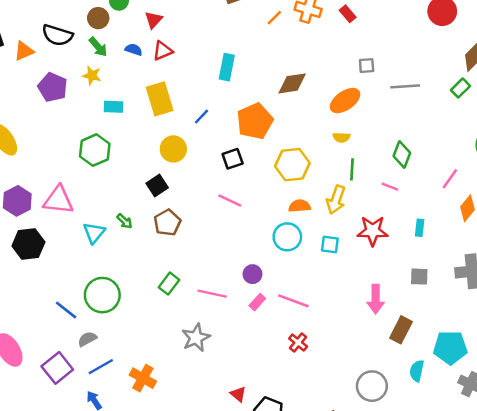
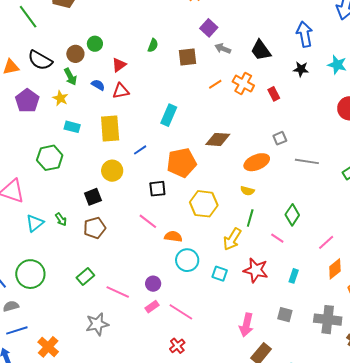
gray square: (367, 66) -> (280, 138), turned -32
orange semicircle: (299, 206) -> (173, 236), moved

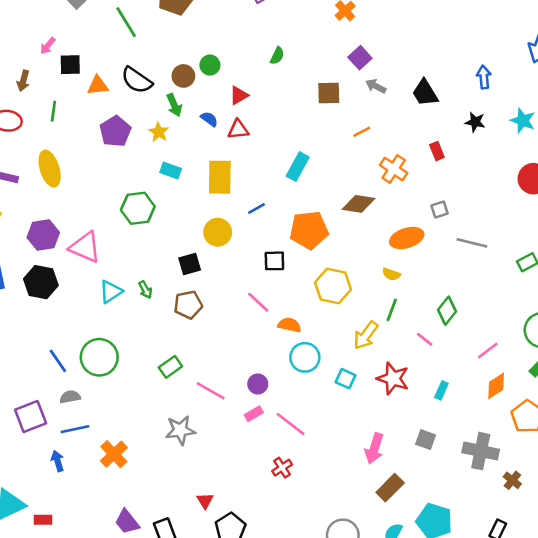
blue arrow: (305, 34) -> (484, 77), size x0.7
green semicircle: (153, 45) -> (277, 56), moved
orange cross: (243, 83) -> (394, 169), moved

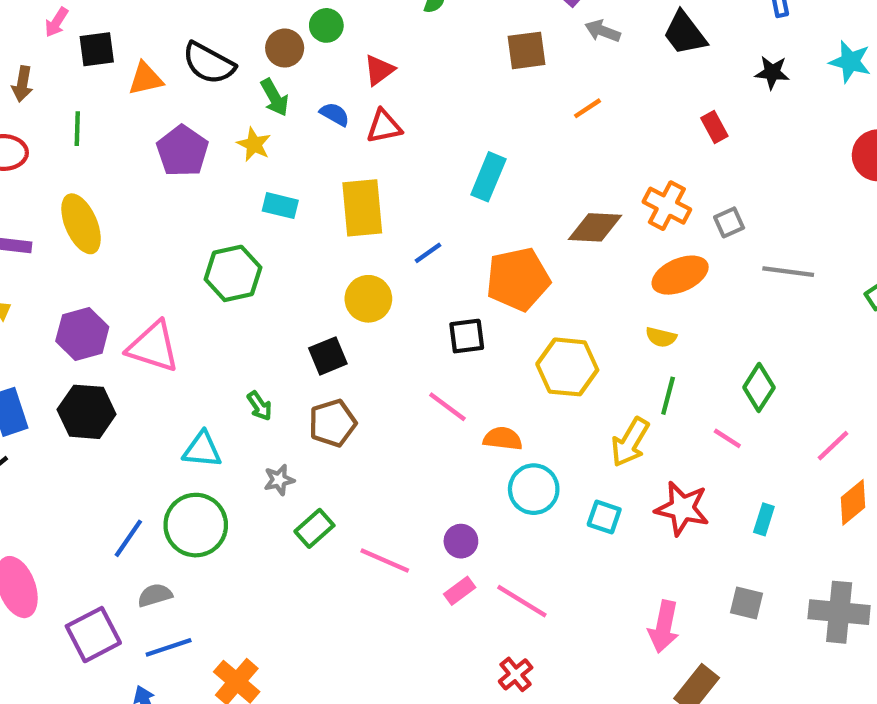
orange cross: (394, 169) -> (667, 206), moved
cyan triangle: (111, 292) -> (202, 450), moved, turned 45
blue line: (58, 361) -> (128, 538), turned 75
gray star: (180, 430) -> (279, 480), moved, size x0.6

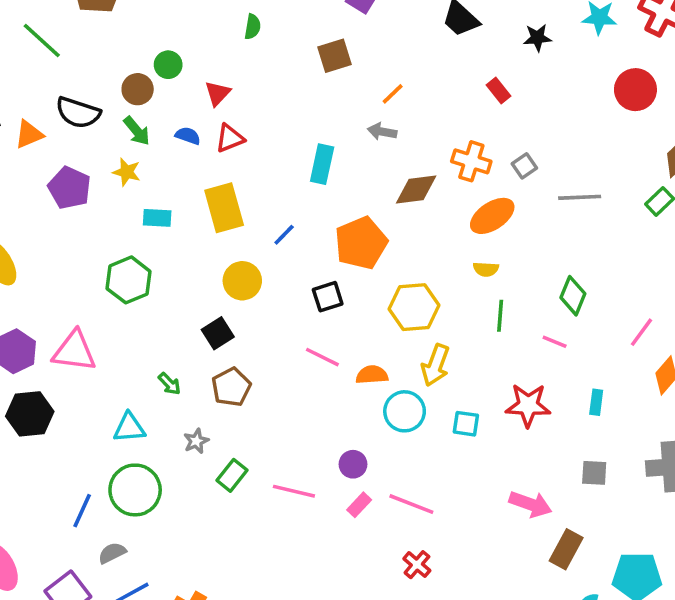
gray arrow: (603, 31) -> (382, 132), moved
yellow arrow: (630, 442) -> (435, 365), moved
pink arrow: (664, 627) -> (530, 504), turned -72

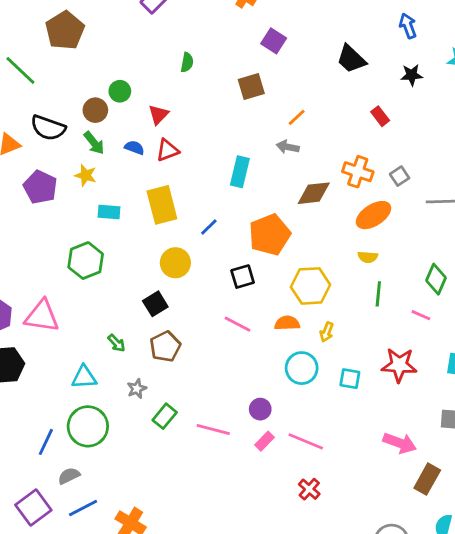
yellow arrow: (435, 365) -> (327, 332), size x0.6
orange semicircle: (372, 375) -> (287, 323), moved

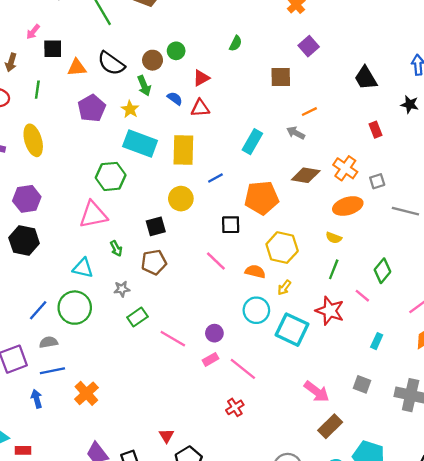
cyan rectangle: (109, 212) -> (140, 143), size x1.8
pink triangle: (42, 316) -> (93, 215), moved, turned -36
red star: (399, 365) -> (330, 311), moved
cyan square: (350, 379) -> (292, 330), size x1.8

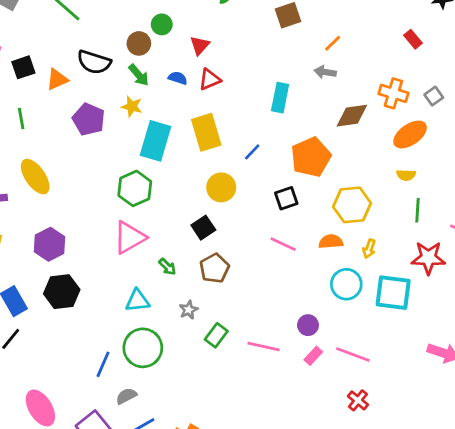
cyan rectangle: (140, 143) -> (156, 141), turned -76

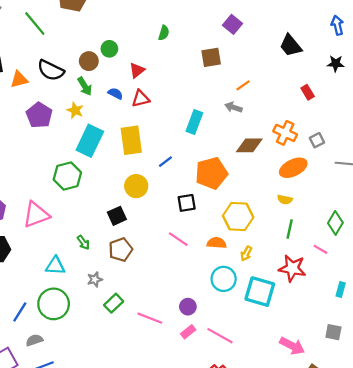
pink triangle: (129, 237) -> (36, 215), moved

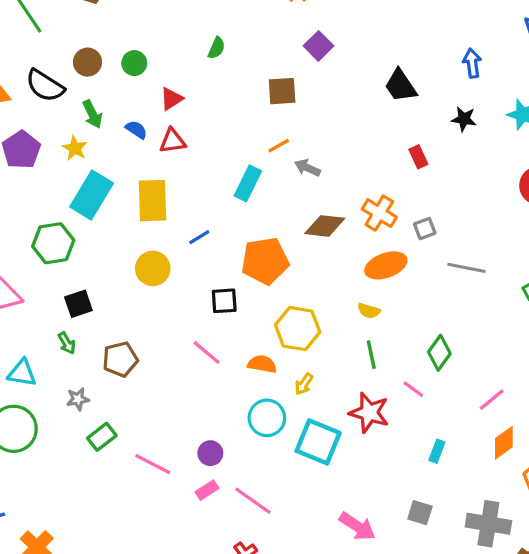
brown circle: (89, 61) -> (87, 62), moved
orange line: (243, 85) -> (279, 146), moved
black square: (117, 216) -> (78, 304), moved
green line: (290, 229) -> (371, 355), turned -30

